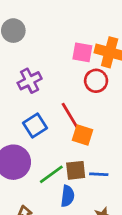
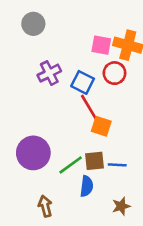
blue square: (35, 126) -> (83, 82), moved, turned -30

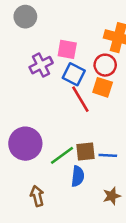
pink square: (101, 45) -> (67, 49), moved
orange square: (101, 126) -> (103, 87), moved

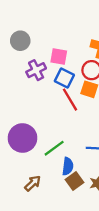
gray circle: (25, 17) -> (20, 41), moved
brown square: (86, 151) -> (75, 181), moved, turned -30
brown arrow: (37, 196) -> (33, 183), turned 60

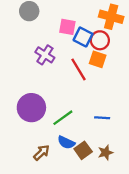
purple cross: (36, 70) -> (45, 55), moved, turned -30
blue square: (64, 78) -> (83, 37), moved
blue semicircle: (68, 166) -> (66, 142), moved, turned 108

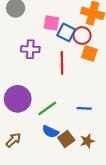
purple cross: (45, 55) -> (30, 49), turned -30
orange square: (98, 59) -> (89, 53), moved
red line: (79, 69) -> (62, 63), turned 30
brown arrow: (42, 153) -> (13, 140), moved

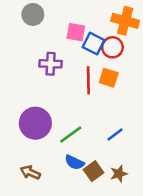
orange square: (89, 53) -> (109, 78), moved
blue line: (84, 108) -> (115, 135), turned -40
brown arrow: (13, 140) -> (30, 172), turned -112

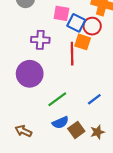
orange square: (109, 78) -> (83, 42), moved
purple circle: (35, 123) -> (30, 74), moved
blue semicircle: (75, 162) -> (60, 123), turned -49

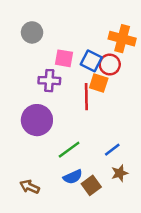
pink square: (61, 13) -> (64, 58), moved
brown star: (97, 132) -> (120, 173), moved

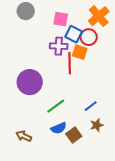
orange cross: (122, 39) -> (99, 16), turned 35
pink square: (64, 58) -> (61, 19), moved
purple cross: (49, 81) -> (59, 46), moved

